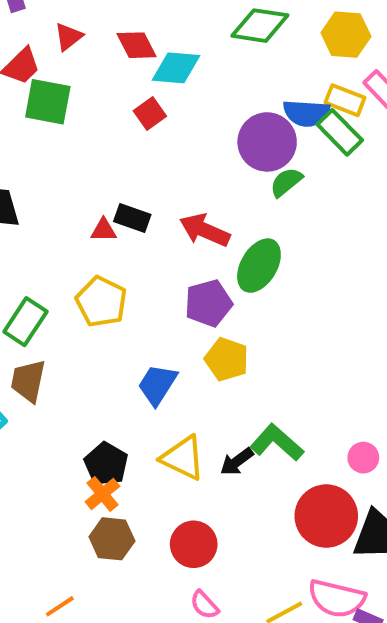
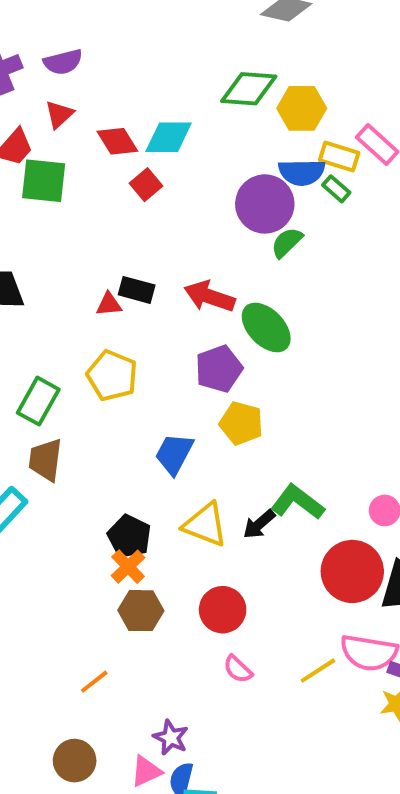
yellow hexagon: (346, 35) -> (302, 108), moved
red diamond: (137, 45) -> (117, 141), moved
green rectangle: (340, 132) -> (336, 189), size x0.6
green ellipse: (259, 266) -> (266, 327), turned -70

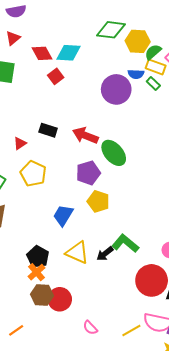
blue semicircle: (302, 172) -> (136, 74), size x0.7
green semicircle: (287, 242) -> (153, 52), moved
red triangle: (109, 304) -> (20, 143), moved, turned -32
red circle: (223, 610) -> (60, 299), moved

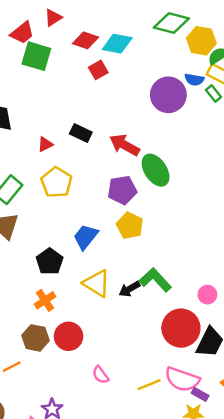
red diamond: (42, 53) -> (86, 40), turned -50
black pentagon: (38, 257) -> (50, 261), moved
brown hexagon: (42, 295) -> (36, 338), moved

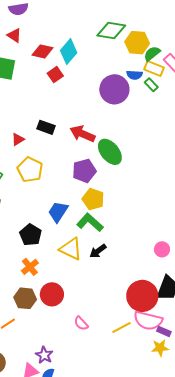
red triangle: (53, 18) -> (14, 35), turned -49
cyan diamond: (117, 44) -> (69, 52), turned -55
green L-shape: (155, 280) -> (90, 222), moved
red circle: (181, 328) -> (142, 296), moved

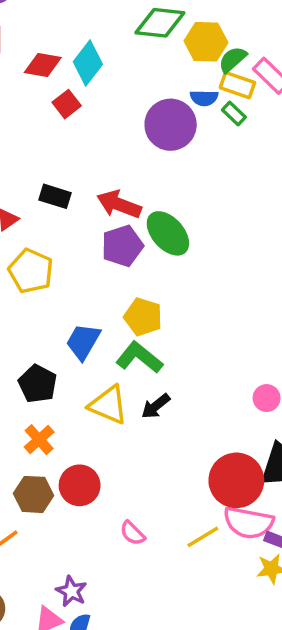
purple pentagon: (84, 171) -> (122, 246), moved

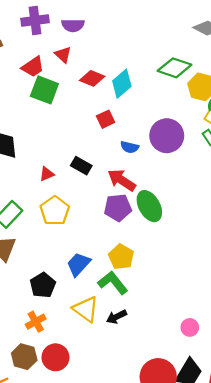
blue semicircle: (204, 98) -> (130, 147), moved
red square: (67, 104) -> (106, 119), moved

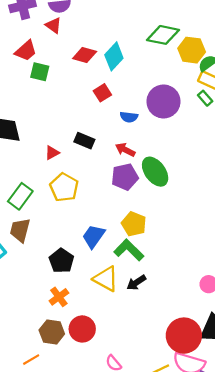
red triangle: (63, 55) -> (53, 25), moved
green square: (44, 90) -> (40, 72), size x0.7
red arrow: (122, 180) -> (125, 150), size x0.7

